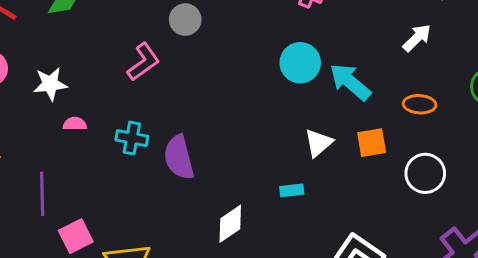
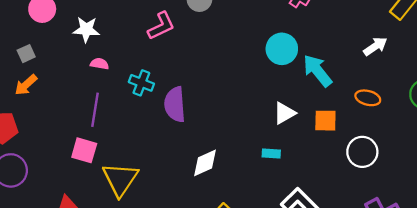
cyan rectangle: (292, 190) -> (271, 154), moved
purple line: (42, 194) -> (95, 110), moved
pink square: (76, 236) -> (84, 150), turned 32

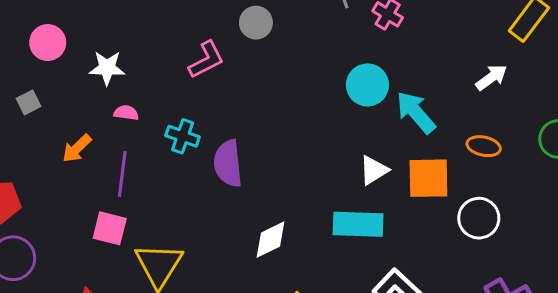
orange arrow: (26, 85) -> (77, 148), moved
orange square: (325, 121) -> (428, 178), size x1.4
cyan rectangle: (271, 154) -> (358, 224), size x2.0

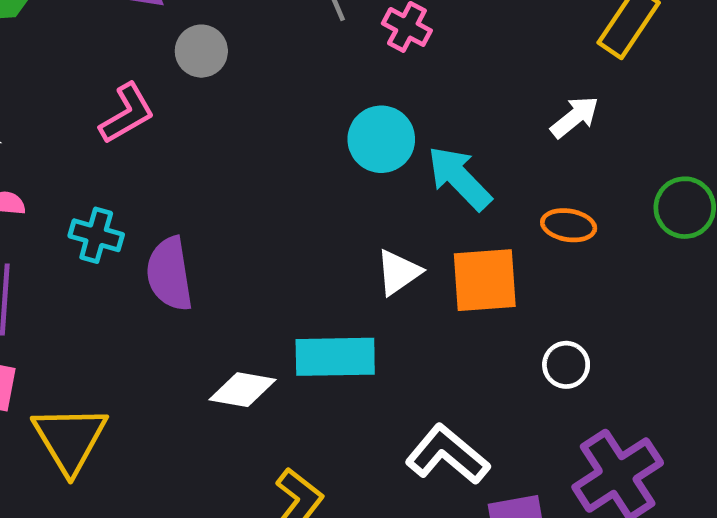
white circle: (479, 218) -> (566, 365), moved, size x0.7
cyan rectangle: (358, 224) -> (335, 357), moved
white diamond: (270, 240) -> (243, 390), turned 39

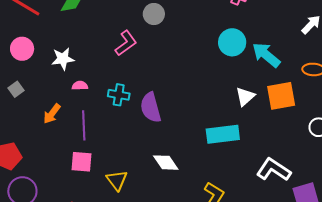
white diamond: (243, 390) -> (166, 163), moved, turned 52
yellow triangle: (70, 439) -> (117, 180), size x0.7

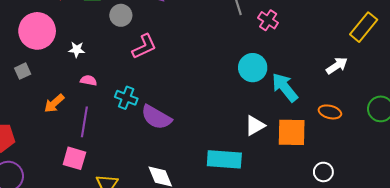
gray circle: (154, 14) -> (121, 15), moved
pink circle: (22, 49) -> (37, 31), size x1.5
white star: (63, 59) -> (77, 50), size x0.7
purple semicircle: (151, 107) -> (156, 117), turned -56

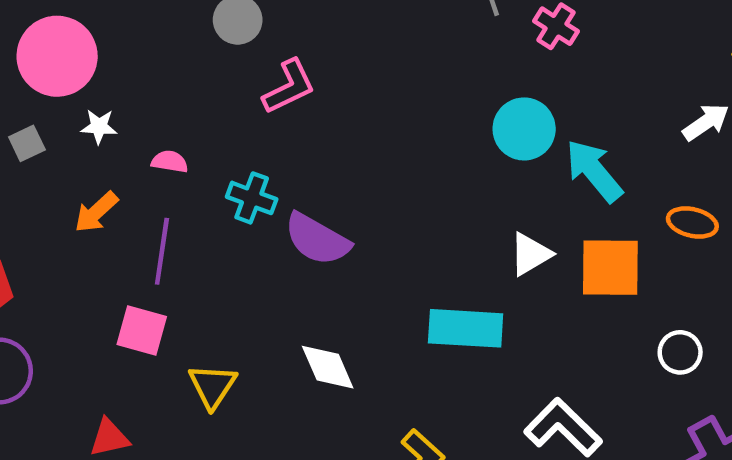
white star: (77, 50) -> (99, 127), moved

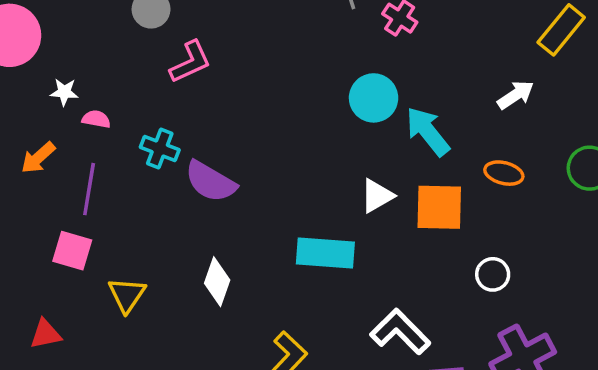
white star: (99, 127) -> (64, 92), moved
white diamond: (328, 367) -> (217, 282), turned 42

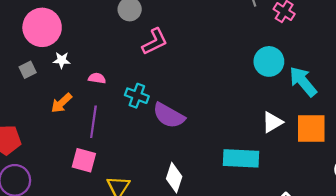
white star: (64, 92) -> (62, 60), moved

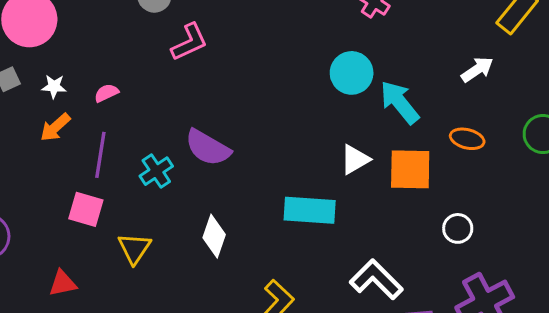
white star: (62, 60) -> (54, 87), moved
pink semicircle: (97, 78) -> (106, 93), turned -35
cyan cross: (137, 96) -> (156, 171), moved, turned 35

